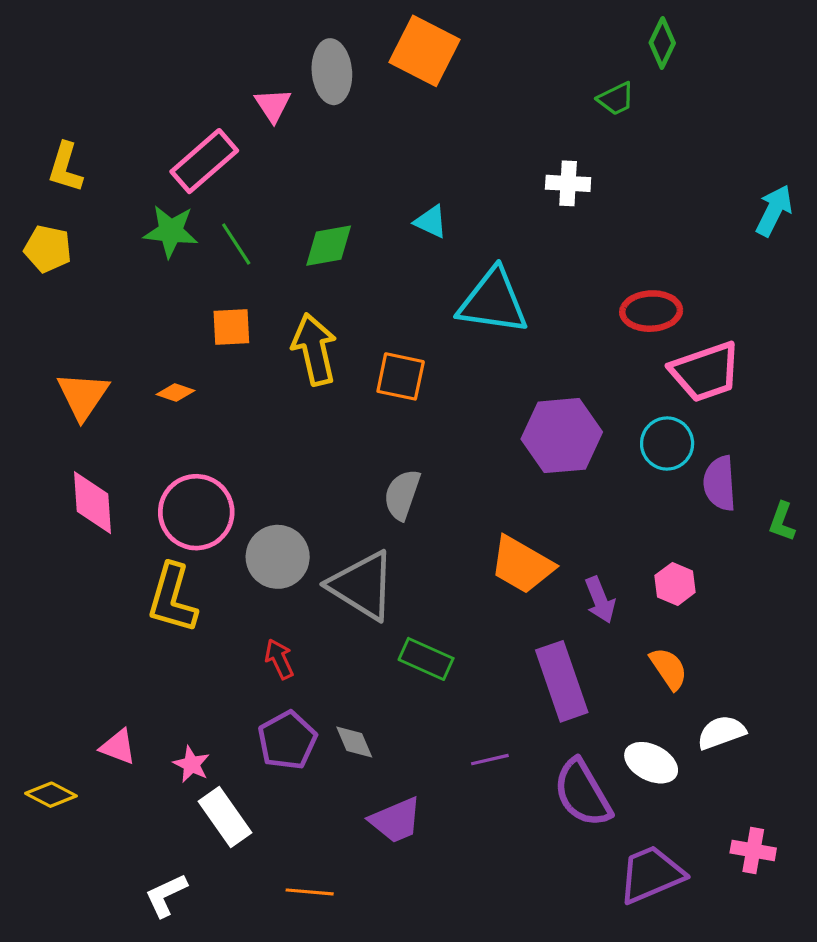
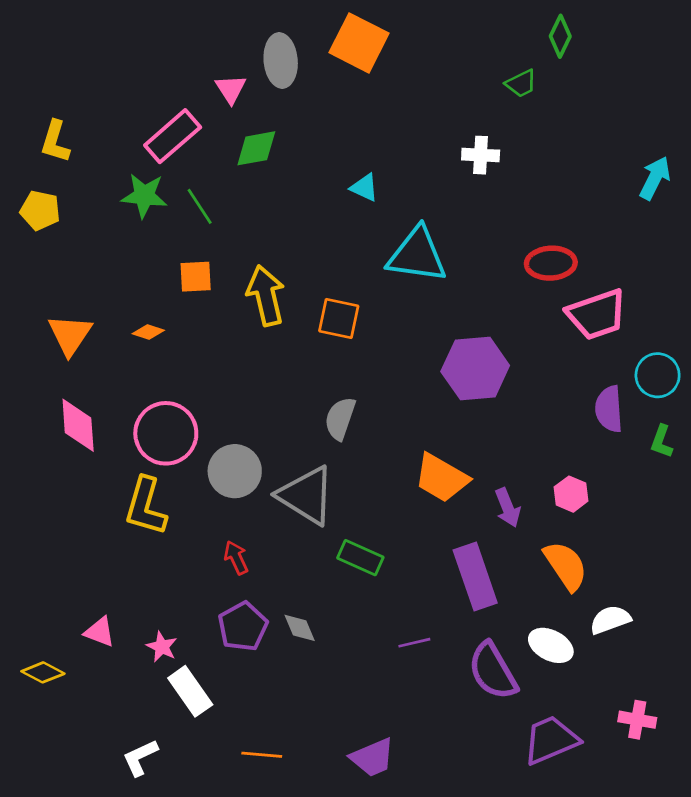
green diamond: (329, 246) -> (256, 148), moved
cyan circle: (667, 444) -> (658, 375), moved
orange semicircle: (669, 669) -> (566, 566), size x1.4
purple trapezoid: (396, 820) -> (373, 758), moved

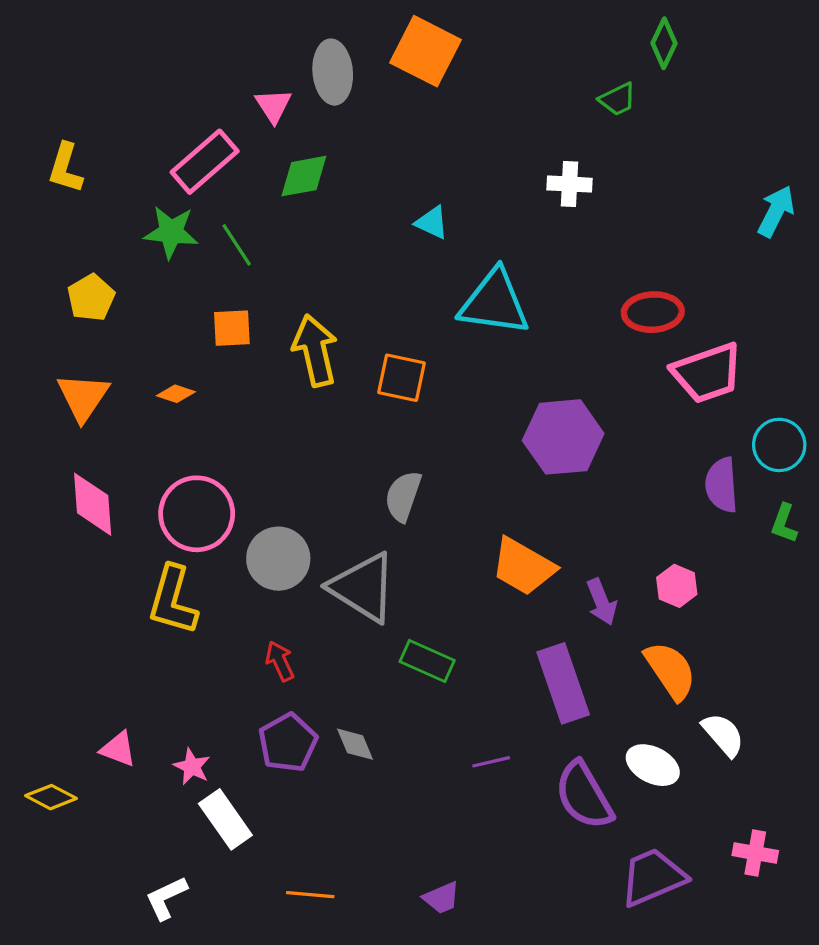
yellow pentagon: (40, 210) -> (91, 298), moved, turned 30
white semicircle: (610, 620) -> (723, 735), turned 69
purple trapezoid: (373, 758) -> (442, 898), size x0.7

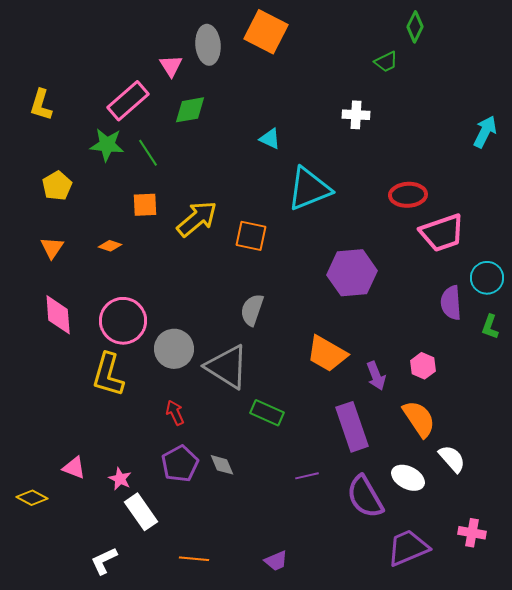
cyan triangle: (494, 302) -> (309, 189), turned -30
yellow arrow: (315, 351) -> (197, 219), turned 63
orange triangle: (83, 397) -> (52, 248), size x0.7

